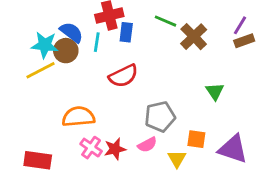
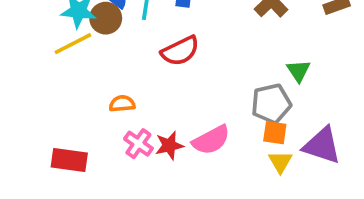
orange semicircle: (78, 117) -> (122, 104), size x0.6
gray pentagon: (160, 117) -> (271, 104), moved
pink semicircle: (147, 145) -> (211, 140), size x1.5
yellow triangle: (177, 159) -> (280, 162), moved

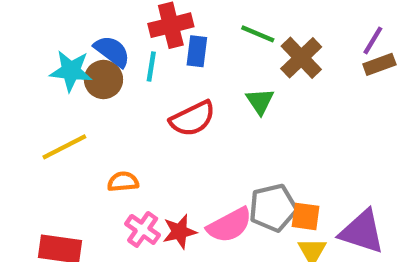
yellow line: (73, 44) -> (64, 147), moved
green triangle: (298, 71) -> (260, 101), moved
gray pentagon: (271, 104) -> (273, 208), moved

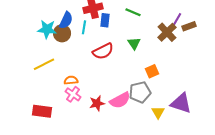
purple line: (373, 40) -> (177, 19), moved
blue semicircle: (112, 51) -> (66, 20), turned 78
brown cross: (301, 58) -> (167, 32), moved
orange square: (306, 216) -> (152, 71), moved, turned -32
pink cross: (143, 229) -> (73, 94), moved

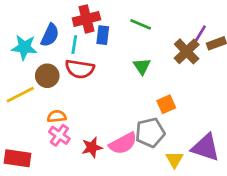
brown circle: (62, 33) -> (47, 76), moved
red semicircle: (103, 51) -> (80, 69), moved, turned 35

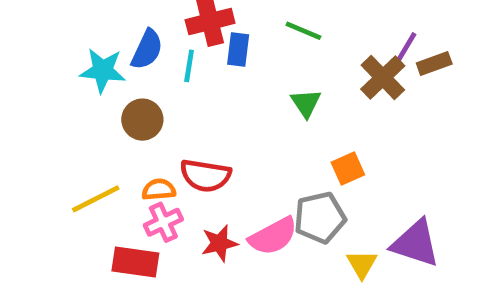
red semicircle: (80, 69) -> (205, 176), moved
yellow line: (20, 95) -> (96, 199), moved
pink cross: (59, 135) -> (163, 222), turned 30
red rectangle: (17, 158) -> (135, 262), moved

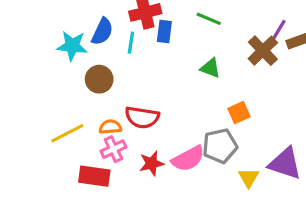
green triangle: (306, 103) -> (210, 68), turned -35

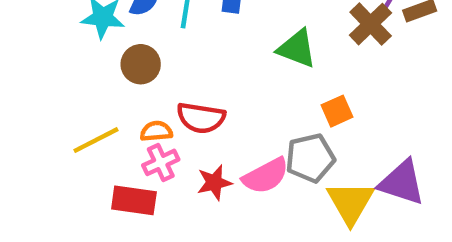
green triangle: (210, 68) -> (297, 49), size x1.4
yellow triangle: (249, 178) -> (350, 203), size x1.6

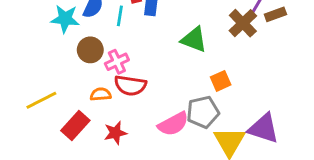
yellow line: (96, 140) -> (41, 100), moved
pink cross: (161, 162) -> (117, 62), moved
red star: (214, 183) -> (115, 133), moved
red rectangle: (134, 200) -> (75, 125), moved, turned -56

